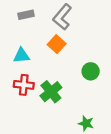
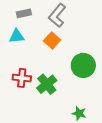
cyan triangle: (21, 55) -> (17, 36), moved
green circle: (91, 71) -> (83, 65), size x1.5

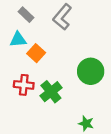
gray rectangle: (24, 13) -> (26, 15), turned 56
orange square: (52, 40) -> (36, 53), moved

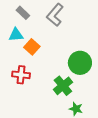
green cross: (51, 92) -> (63, 86), moved

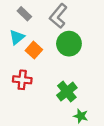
cyan triangle: (16, 35) -> (17, 37), turned -35
green circle: (80, 63) -> (69, 44), moved

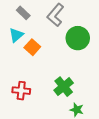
green circle: (69, 44) -> (78, 38), moved
red cross: (22, 80) -> (21, 91), moved

